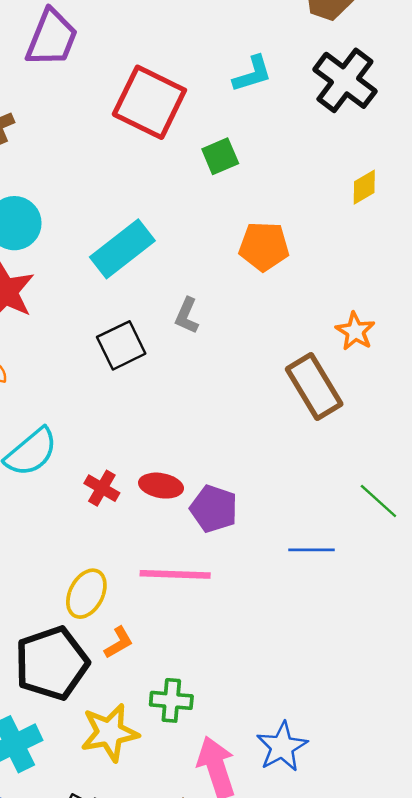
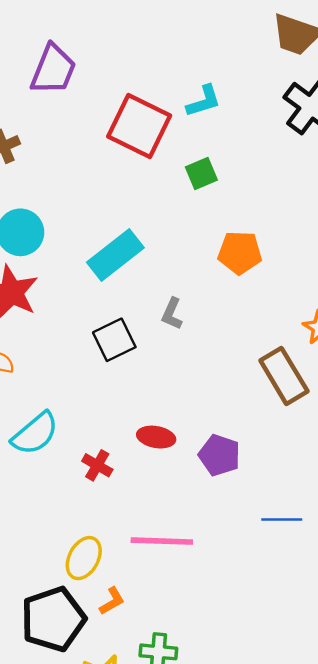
cyan L-shape: (252, 74) -> (204, 101), moved
red ellipse: (161, 486) -> (156, 437), moved
purple pentagon: (214, 509) -> (219, 455), moved

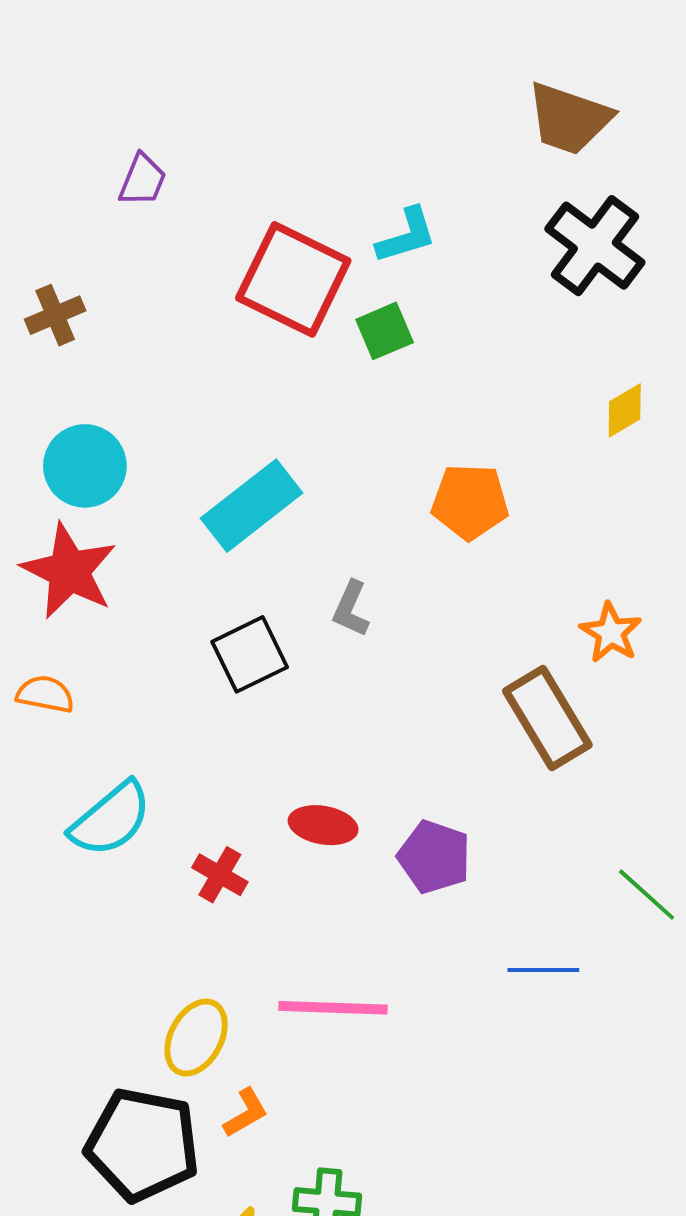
purple trapezoid: (53, 69) -> (142, 180), size x0.6
green square: (201, 174) -> (385, 331), moved
black pentagon: (53, 619) -> (142, 1145), turned 30

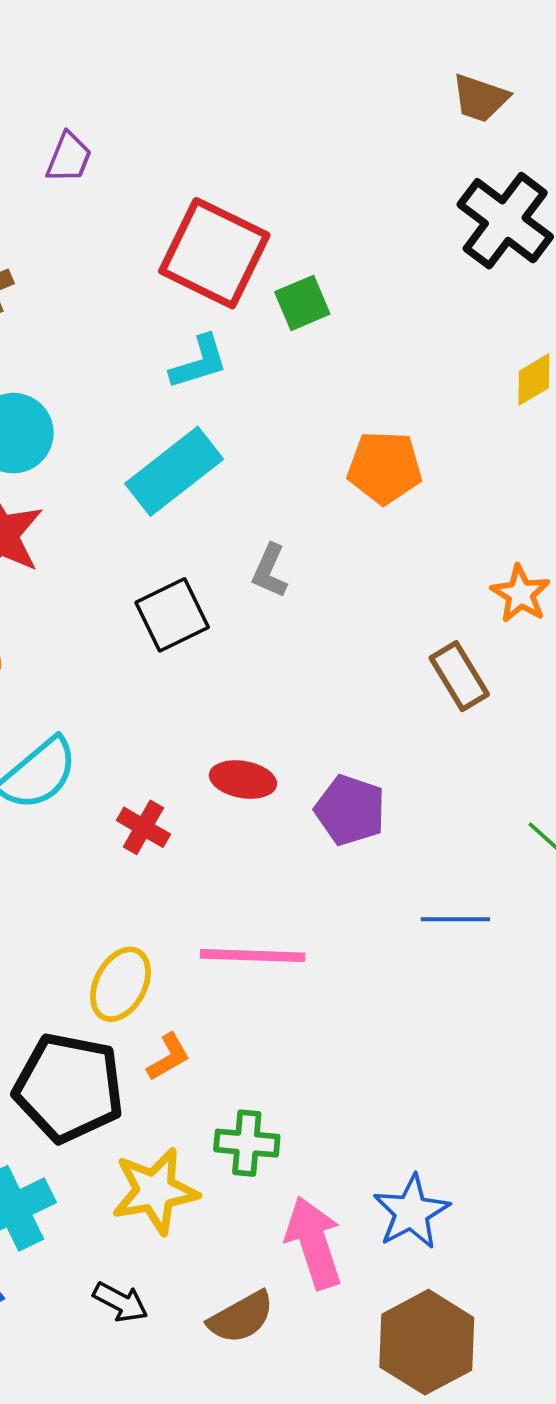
brown trapezoid: (569, 119) -> (480, 98), size x0.7
cyan L-shape: (406, 236) -> (199, 362), moved
brown rectangle: (547, 718) -> (459, 676), size x0.7

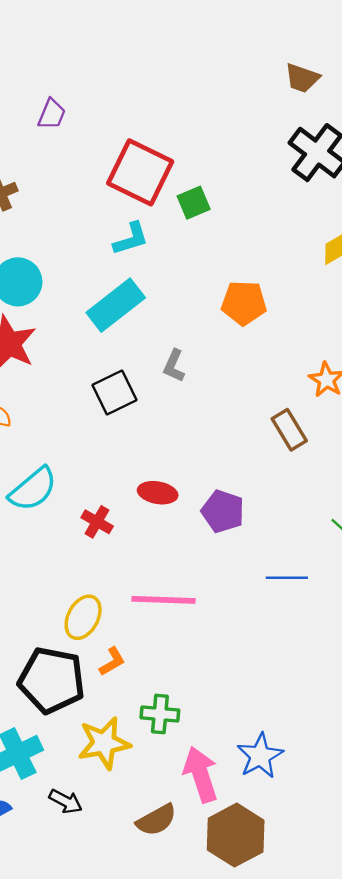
black arrow: (121, 1302) -> (66, 801), moved
brown hexagon: (427, 1342) -> (236, 835), moved

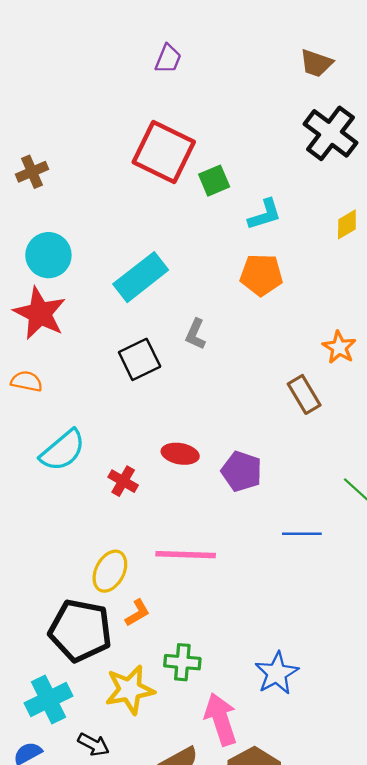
purple trapezoid: (52, 114) -> (168, 59), moved
cyan L-shape: (131, 239) -> (265, 215), moved
blue star: (260, 756) -> (277, 673), moved

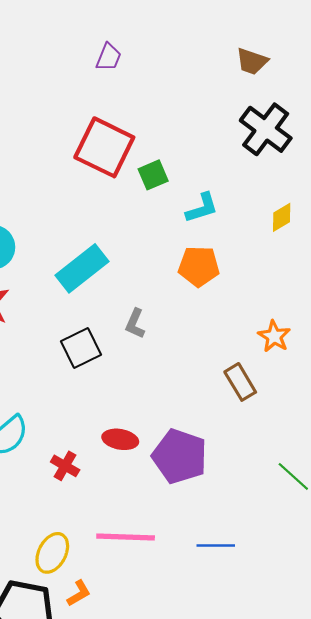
purple pentagon: (242, 471) -> (180, 456), size x1.4
blue line: (302, 534) -> (216, 545), moved

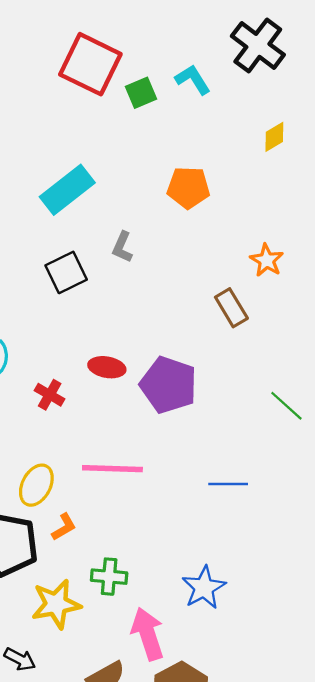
cyan L-shape: (202, 208) -> (193, 80), moved, turned -105
blue line: (216, 545) -> (228, 484), moved

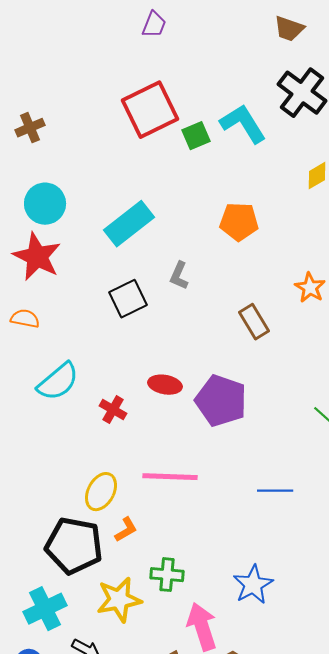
red square: (90, 64) -> (150, 110), turned 38
cyan L-shape: (193, 80) -> (243, 124), size x1.4
brown rectangle: (231, 308) -> (254, 322), moved

